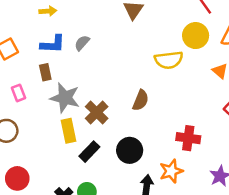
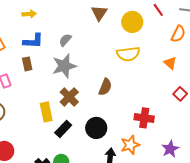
yellow circle: (196, 36) -> (132, 22), moved
gray semicircle: (82, 43) -> (65, 40), moved
gray star: (65, 98) -> (64, 66), moved, turned -30

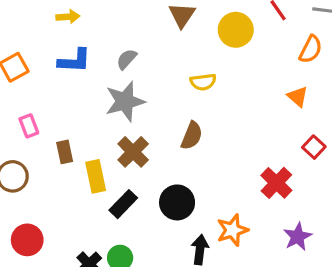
yellow semicircle: (128, 54) -> (203, 82), moved, size x0.7
brown rectangle: (27, 64) -> (65, 152), moved
red cross: (144, 118) -> (276, 183), moved, turned 36

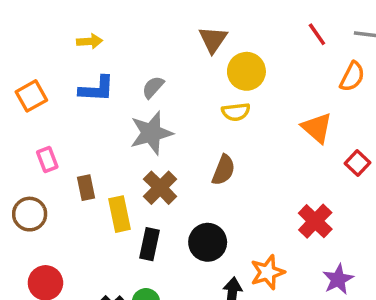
yellow circle: (236, 30) -> (246, 71), moved
orange triangle: (298, 97) -> (317, 128), moved, size x1.4
red square: (314, 147) -> (357, 163), moved
black rectangle: (123, 204) -> (149, 244), turned -32

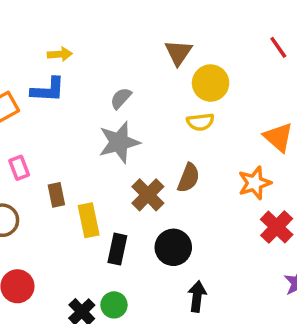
blue L-shape: (97, 89) -> (48, 90), moved
brown cross: (160, 188) -> (148, 195), moved
orange star: (268, 272) -> (255, 183), moved

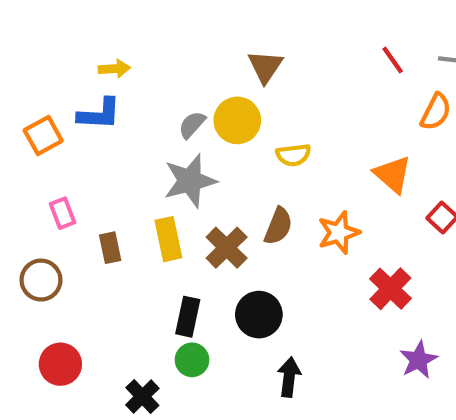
yellow circle: (211, 83) -> (237, 120), moved
orange star: (255, 183) -> (339, 233), moved
yellow rectangle: (89, 220) -> (168, 239), moved
green circle: (114, 305) -> (192, 360), moved

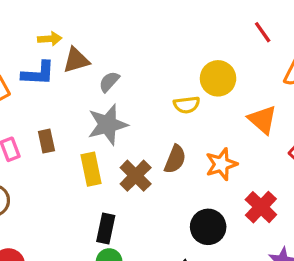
brown triangle: (265, 66) -> (76, 60), moved, turned 40
yellow circle: (237, 120) -> (218, 78), moved
brown rectangle: (110, 248) -> (46, 141), moved
black circle: (259, 315) -> (208, 227), moved

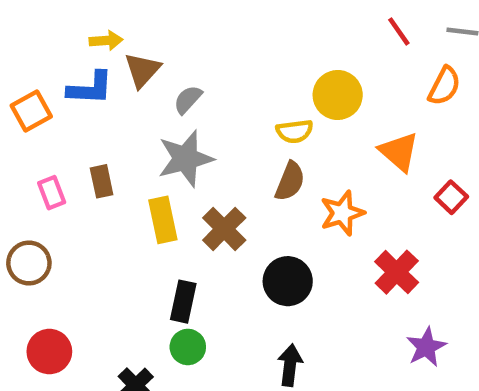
brown triangle: (76, 60) -> (142, 70), turned -32
brown semicircle: (175, 159) -> (290, 181), moved
black circle: (208, 227) -> (288, 281), moved

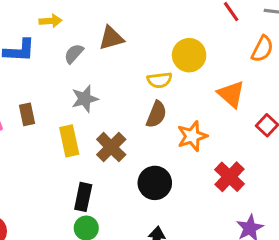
yellow arrow: (106, 41) -> (50, 21), moved
brown triangle: (142, 70) -> (111, 38), moved, turned 32
gray semicircle: (188, 100) -> (74, 54), moved
gray star: (186, 159) -> (85, 99), size x0.7

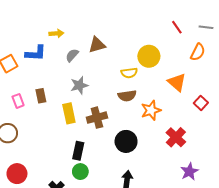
brown semicircle: (156, 114) -> (127, 96), turned 60
brown cross: (111, 147) -> (97, 118), turned 30

